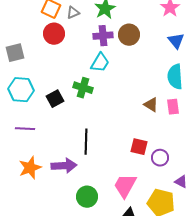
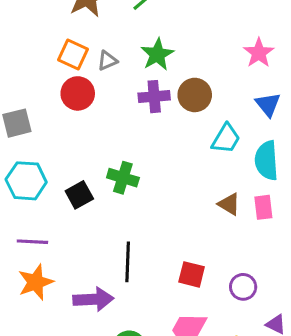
cyan trapezoid: (100, 63) -> (226, 139), moved
red square: (139, 147) -> (192, 274), moved
orange star: (30, 168) -> (36, 282), moved

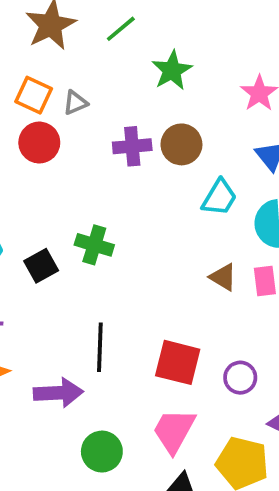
green star: (157, 54) -> (172, 70), moved
red square: (192, 274) -> (178, 362), size x1.4

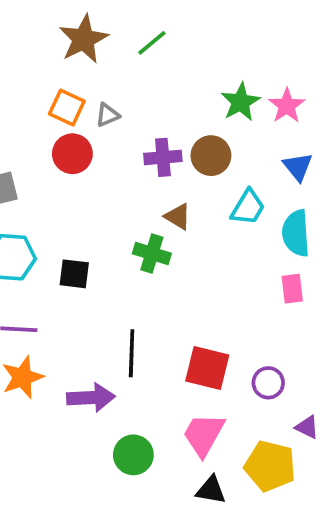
green star: (172, 70) -> (241, 102), moved
green cross: (94, 245) -> (152, 253), moved
black square: (41, 266) -> (74, 274), turned 36
brown triangle: (223, 277) -> (178, 217), moved

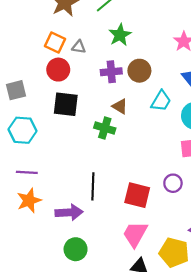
green star: (241, 102) -> (120, 35), moved
gray triangle: (107, 115) -> (79, 47), turned 32
black square: (74, 274) -> (66, 104), moved, size x1.4
purple circle: (268, 383) -> (173, 183), moved
green circle: (133, 455) -> (76, 249), moved

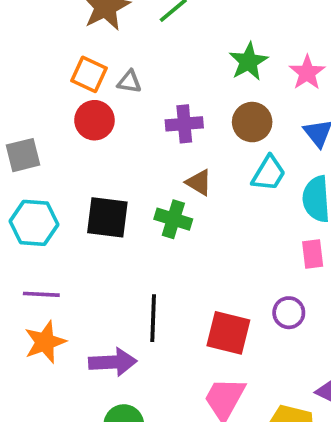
green star: (120, 35) -> (248, 62), moved
brown circle: (139, 71) -> (252, 122), moved
black square: (66, 104) -> (107, 217), moved

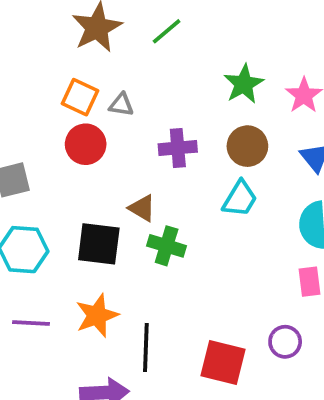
cyan trapezoid: (269, 173) -> (240, 199), moved
brown triangle: (199, 183) -> (142, 208), moved
orange star: (45, 342) -> (97, 315), moved

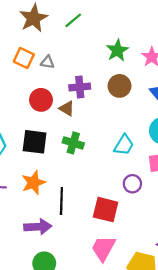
red circle: (86, 144) -> (41, 100), moved
cyan trapezoid: (240, 199) -> (124, 145), moved
brown triangle: (142, 208) -> (67, 108), moved
purple circle: (285, 342) -> (132, 184), moved

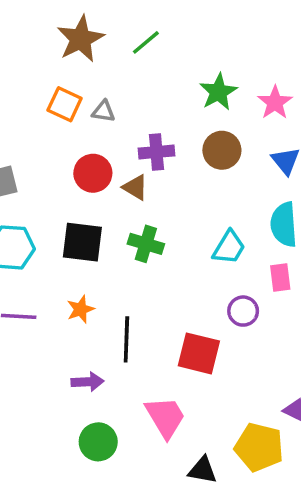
orange star: (33, 183) -> (81, 309), size x0.7
purple arrow: (38, 227) -> (88, 382), size x0.7
pink trapezoid: (103, 248) -> (165, 417), moved, turned 120

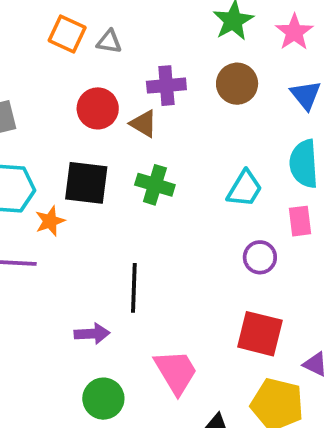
orange star: (81, 309) -> (50, 221), moved
red square: (199, 353) -> (260, 334), moved

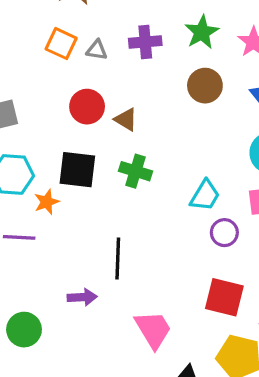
purple cross: (166, 86) -> (145, 42), moved
cyan trapezoid: (245, 189) -> (205, 195), moved
green circle: (103, 399) -> (24, 330), moved

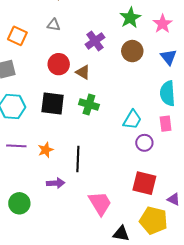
purple cross: (145, 42) -> (95, 41), moved, turned -30
orange square: (61, 44) -> (17, 36), moved
gray triangle: (97, 50) -> (54, 25), moved
orange star: (47, 202) -> (46, 150), moved

